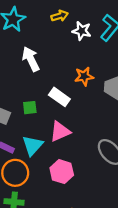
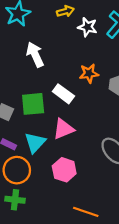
green square: (30, 108) -> (33, 104), size x1.6

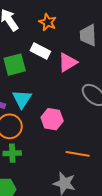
orange star: (89, 73) -> (48, 22), moved, turned -30
pink triangle: (63, 129) -> (68, 62), moved

